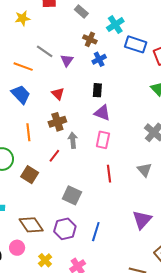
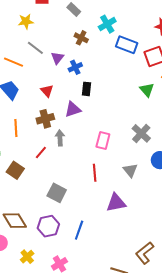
yellow star: (22, 18) -> (26, 21), moved
blue cross: (99, 59) -> (75, 67), moved
purple triangle: (102, 113) -> (73, 109), moved, turned -42
pink rectangle: (103, 140) -> (103, 141), moved
purple triangle: (142, 220) -> (116, 203), moved, turned 35

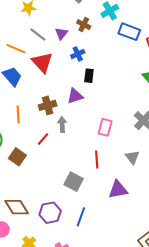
purple triangle: (57, 58) -> (61, 34), moved
red triangle: (47, 91) -> (42, 62), moved, size x1.6
gray square: (57, 193) -> (74, 182), moved

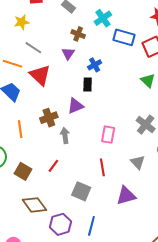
purple triangle: (61, 34) -> (68, 53), moved
blue cross: (78, 54) -> (95, 65), moved
red line: (43, 139) -> (53, 166), moved
brown diamond: (17, 207) -> (34, 205), moved

